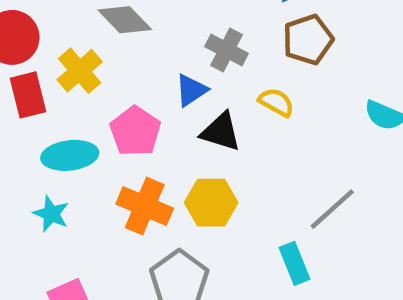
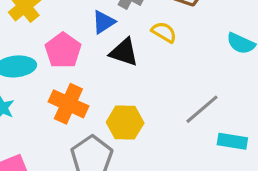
yellow hexagon: (211, 203) -> (125, 123), moved
cyan rectangle: (295, 263) -> (232, 141), moved, turned -60

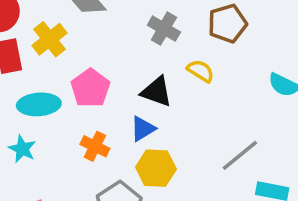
blue triangle: (104, 22) -> (143, 129), moved
orange cross: (68, 104) -> (95, 146), size x0.7

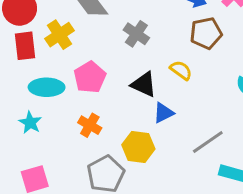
gray cross: (164, 29) -> (136, 34), moved
blue triangle: (143, 129) -> (163, 113), moved

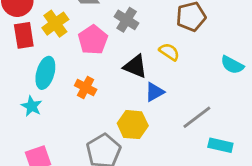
pink pentagon: (90, 77) -> (93, 40), moved
cyan ellipse: (47, 87) -> (45, 73), turned -72
orange cross: (90, 125) -> (86, 88), moved

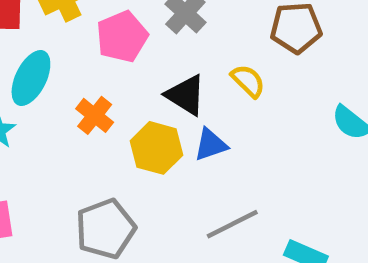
gray line: (197, 117) -> (232, 224), moved
yellow hexagon: (133, 125) -> (157, 148), moved

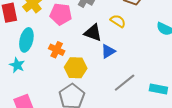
pink pentagon: (122, 37) -> (61, 14), turned -30
yellow hexagon: (157, 148) -> (76, 68), moved

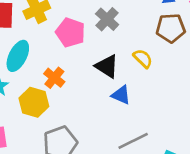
blue triangle: (108, 51) -> (121, 95), turned 42
yellow hexagon: (76, 68) -> (34, 102), moved

